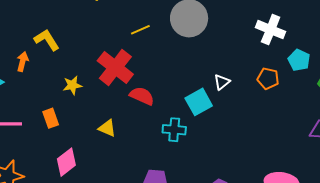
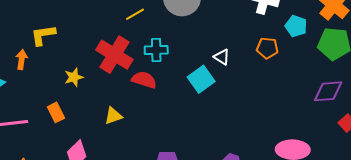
yellow L-shape: (47, 40) -> (43, 35), turned -60
white triangle: (222, 82) -> (222, 57), turned -42
yellow triangle: (107, 128) -> (113, 116), turned -36
cyan cross: (174, 130) -> (156, 50), moved

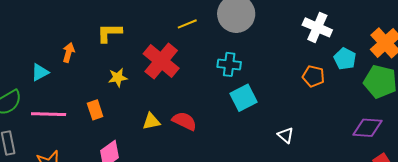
yellow L-shape: (43, 35) -> (109, 33), moved
cyan cross: (156, 50) -> (229, 64), moved
white triangle: (222, 57) -> (286, 135), moved
red semicircle: (144, 80) -> (184, 121), moved

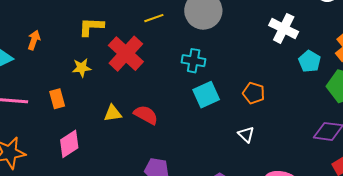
yellow L-shape: (109, 33) -> (91, 27), moved
orange pentagon: (313, 76) -> (254, 93), moved

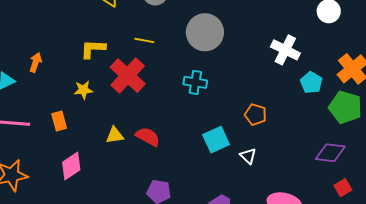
yellow line: (154, 18) -> (144, 40), moved, turned 30
cyan square: (206, 95) -> (216, 140), moved

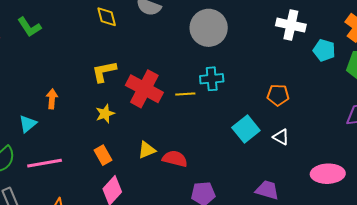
yellow line: (144, 40) -> (185, 94), moved
orange rectangle: (59, 121) -> (103, 155), moved
red semicircle: (148, 137) -> (175, 159), moved

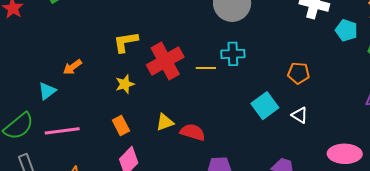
red cross: (144, 89) -> (165, 61), turned 30
orange arrow: (52, 99) -> (72, 67), turned -132

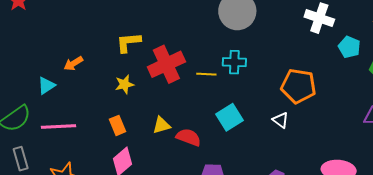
orange pentagon: (298, 73) -> (298, 86), size x1.6
cyan square: (265, 106) -> (230, 117), moved
white triangle: (300, 115) -> (281, 120), moved

